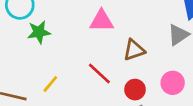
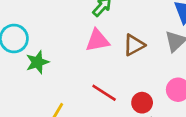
brown triangle: (134, 50) -> (134, 45), moved

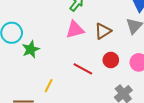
red circle: (142, 103) -> (111, 60), moved

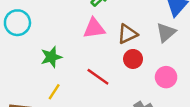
green star: (31, 49) -> (51, 57), moved
red circle: (111, 60) -> (133, 59), moved

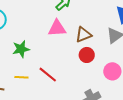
red line: (98, 77) -> (48, 75), moved
yellow line: (54, 92) -> (21, 77), turned 56

